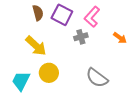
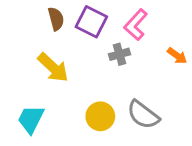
yellow circle: (49, 73) -> (100, 116), moved

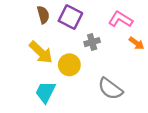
pink L-shape: (136, 25) -> (121, 19), moved, turned 80
yellow circle: (100, 116) -> (69, 65), moved
cyan trapezoid: (31, 119) -> (45, 92), moved

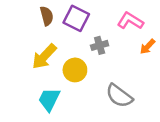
orange arrow: (136, 43) -> (147, 47), turned 98
yellow arrow: (41, 52) -> (44, 56), turned 90

